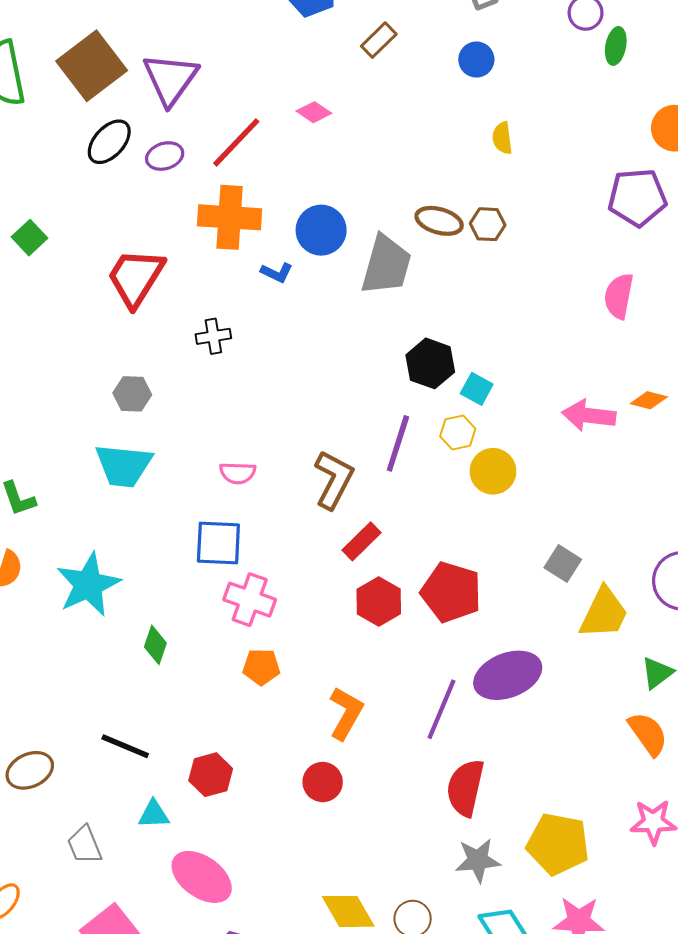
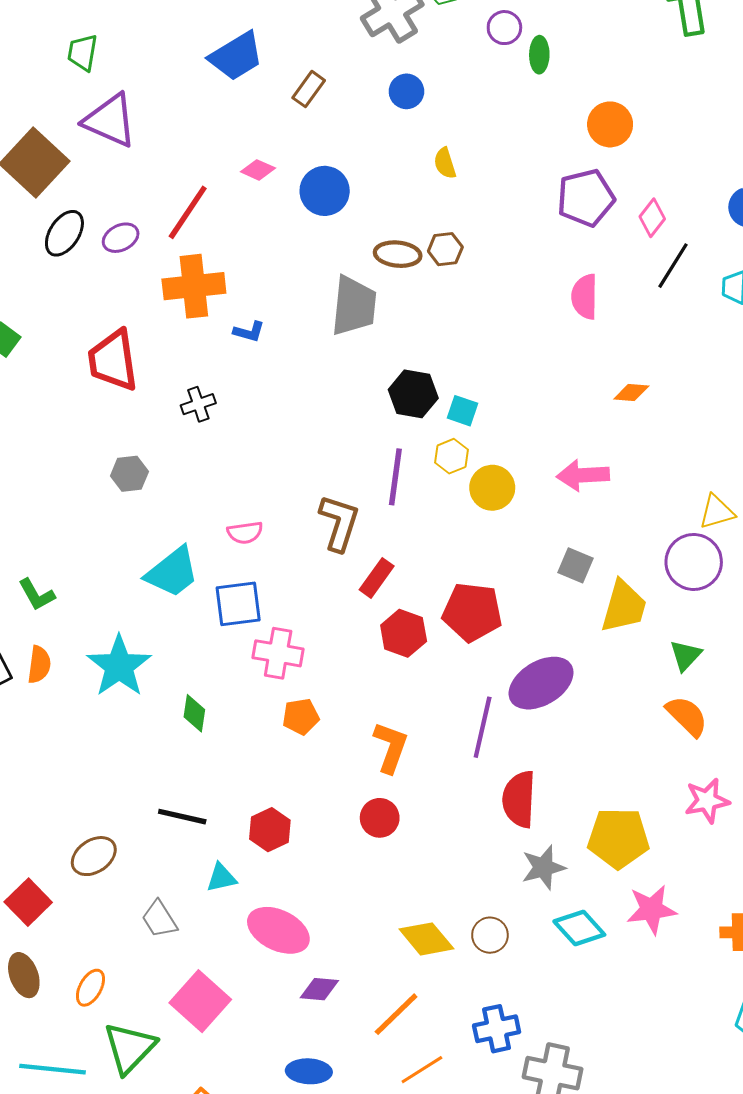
purple triangle: (170, 79) -> (110, 120), moved, turned -32
blue circle: (321, 230) -> (325, 191), moved
red trapezoid: (136, 278) -> (113, 360), turned -30
pink arrow: (589, 415) -> (583, 475), moved
cyan trapezoid: (124, 465) -> (172, 572), moved, turned -34

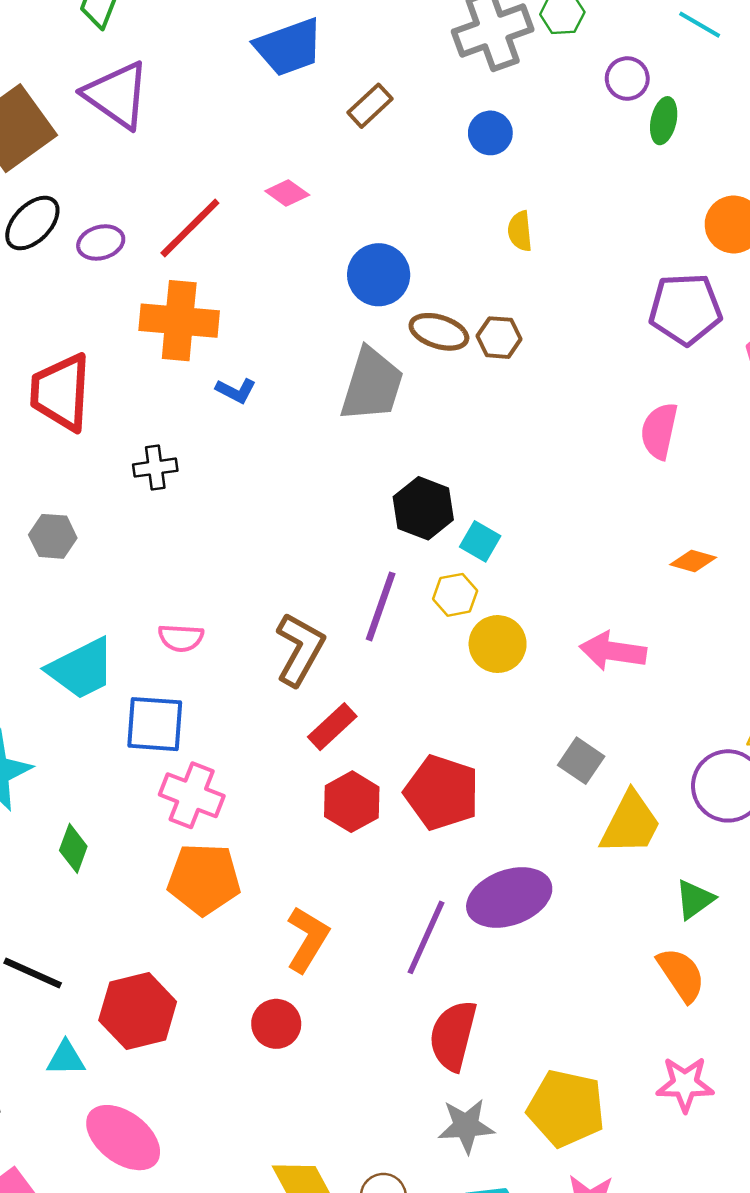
blue circle: (325, 191) -> (379, 275), moved
orange pentagon: (301, 717) -> (204, 879), size x1.6
red hexagon: (270, 830) -> (138, 1011), size x1.4

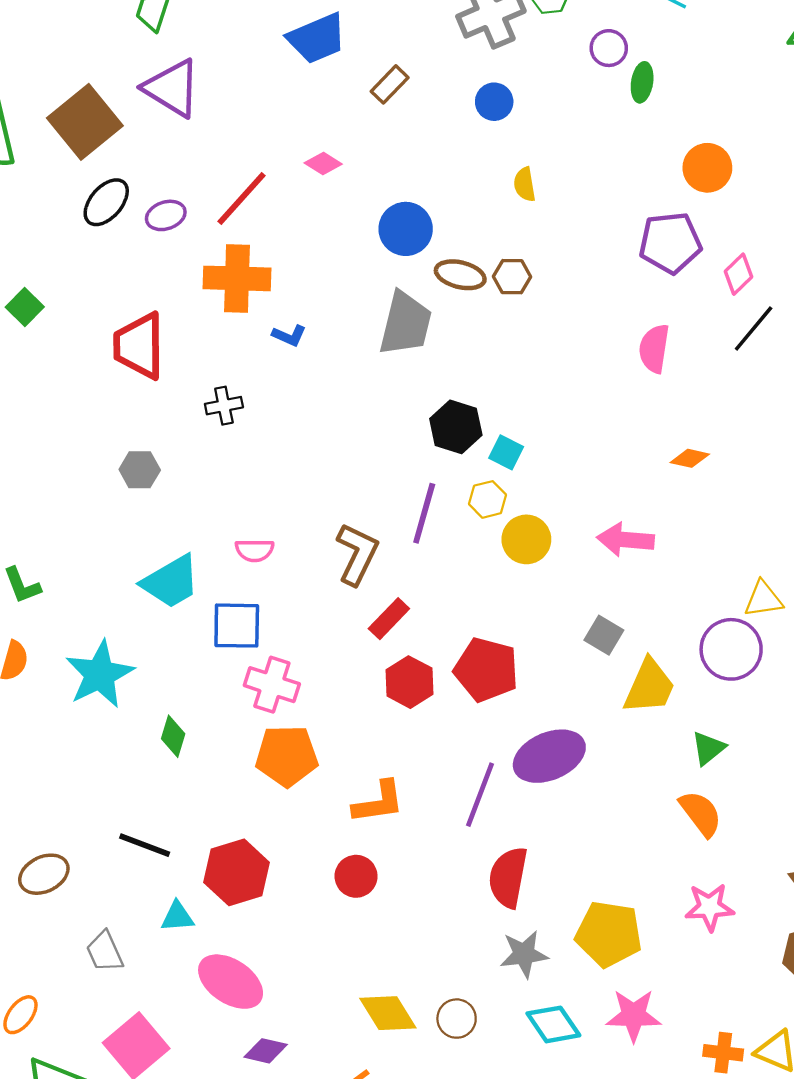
orange L-shape: (307, 939) -> (378, 802), turned 54

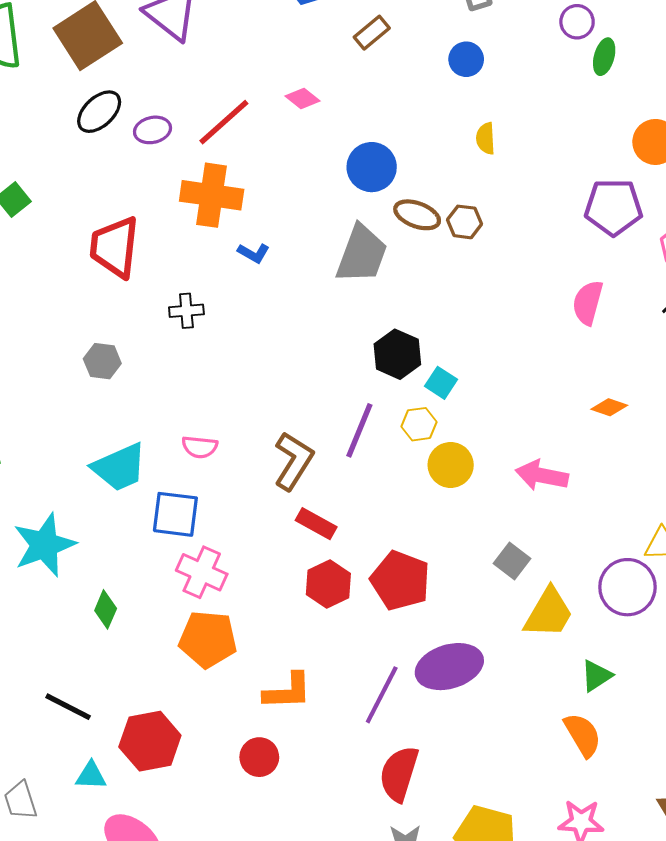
red rectangle: (389, 619) -> (316, 524), turned 69

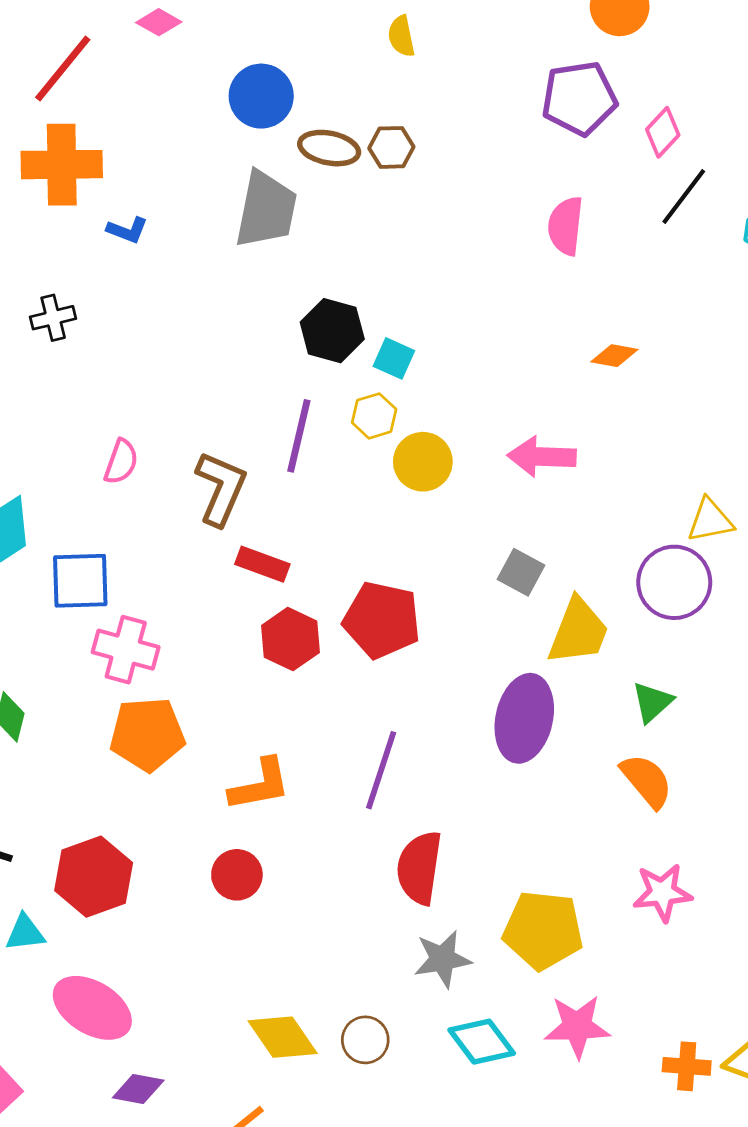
pink semicircle: (200, 447) -> (121, 462), moved, turned -68
purple ellipse: (449, 667) -> (524, 718), moved, turned -52

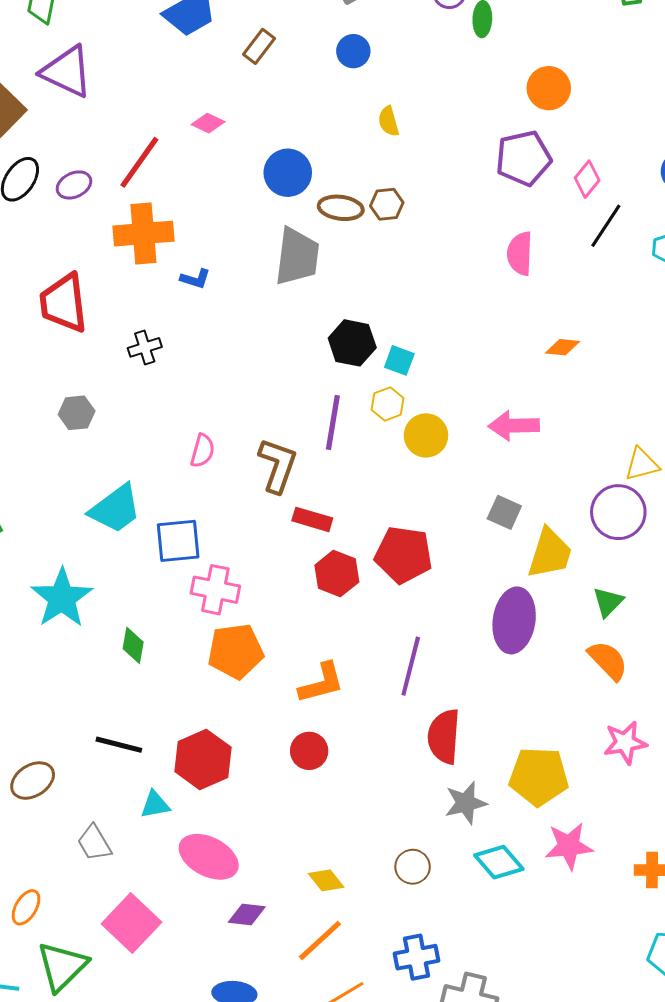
yellow diamond: (283, 1037) -> (326, 880), moved, size x0.7

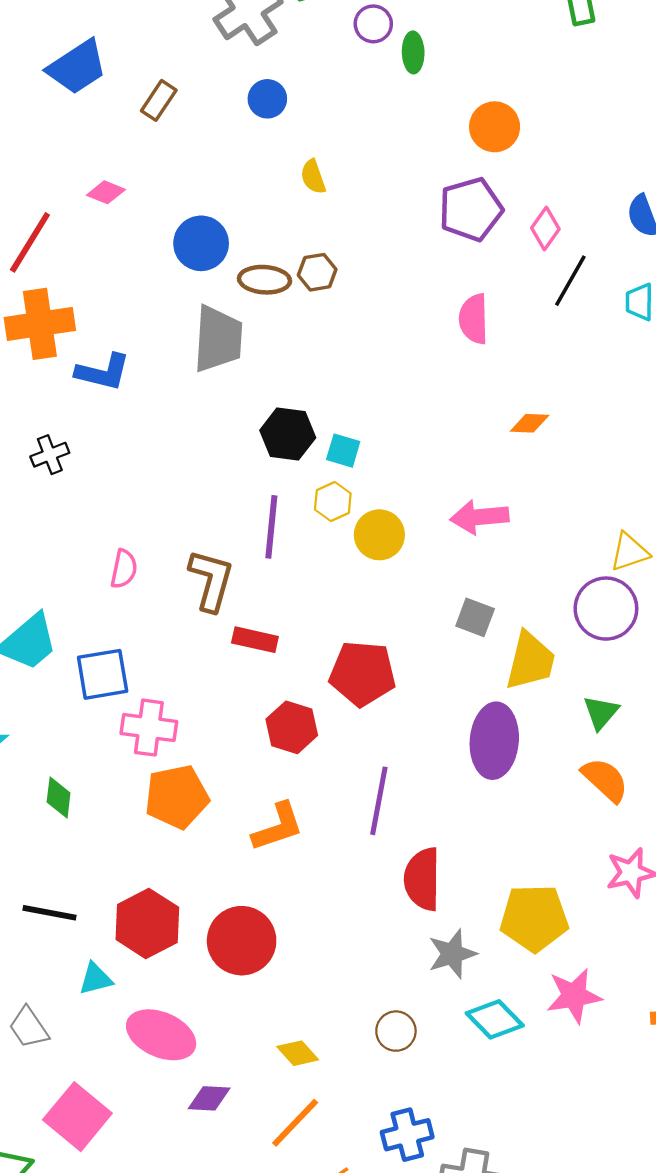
blue L-shape: (195, 279) -> (103, 372), size x1.6
red hexagon: (337, 574) -> (292, 727), moved
red circle: (309, 751) -> (242, 941), moved, size x1.6

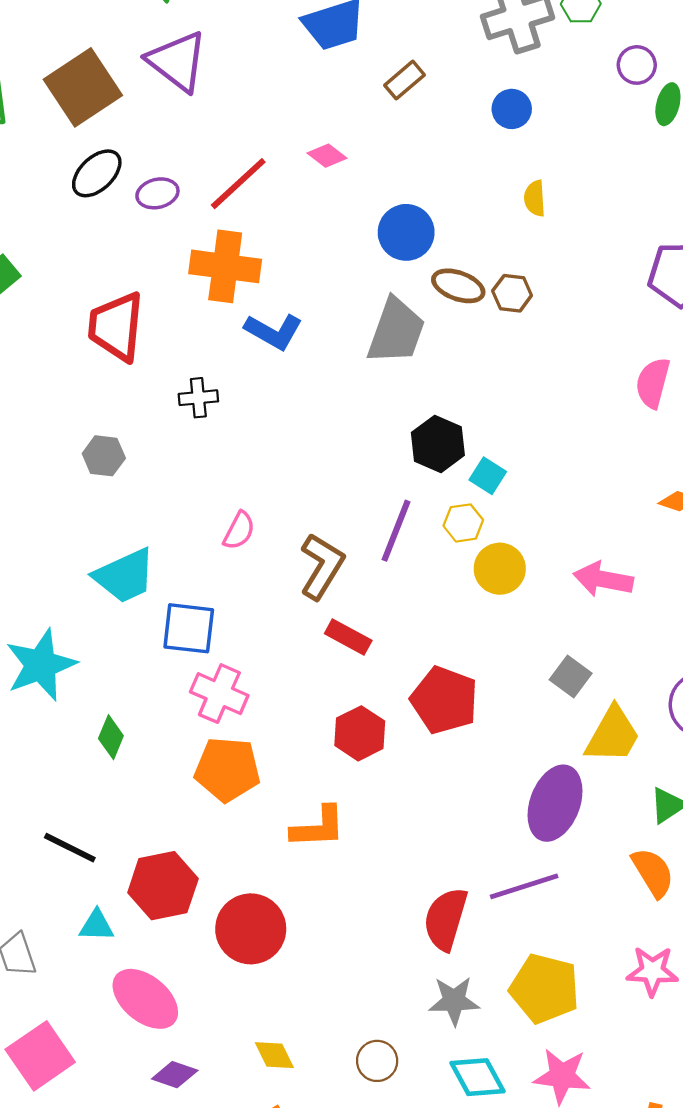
purple line: (379, 801) -> (524, 886), moved, turned 46

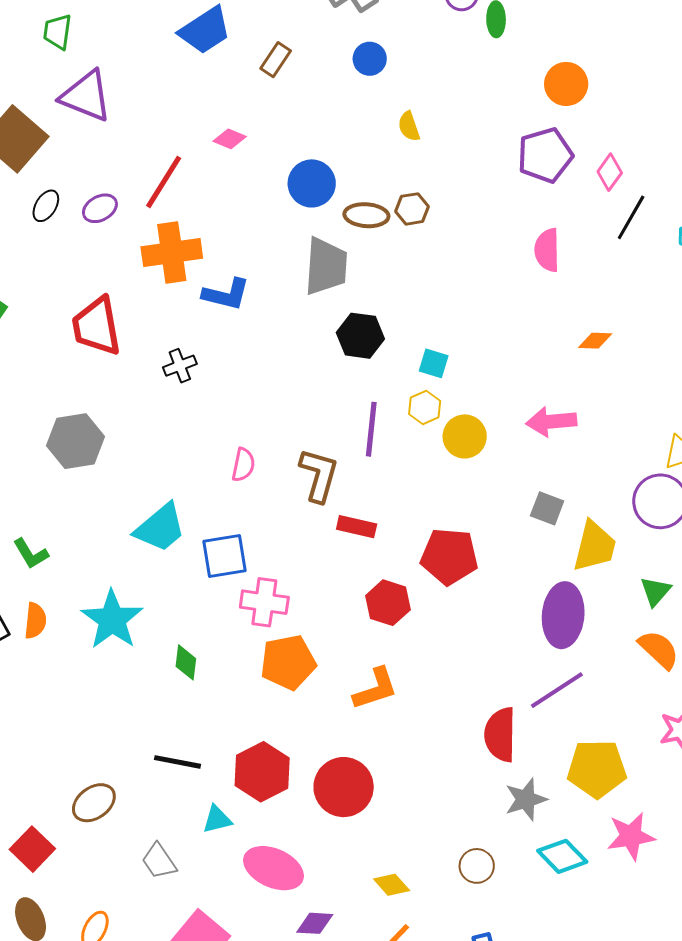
black ellipse: (97, 173) -> (46, 206), size x0.7
black hexagon: (438, 444) -> (360, 336), moved
gray hexagon: (104, 456) -> (75, 441), moved, size x1.6

